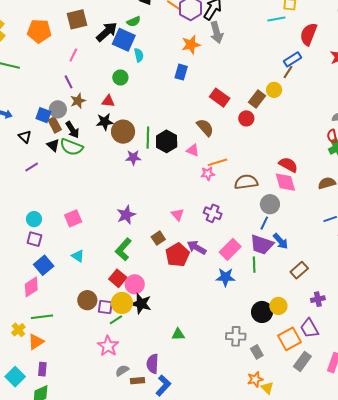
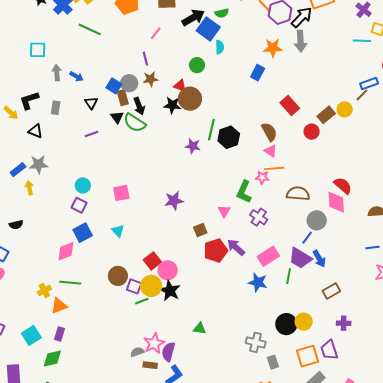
brown circle: (123, 132) -> (190, 99), moved
pink triangle: (193, 150) -> (271, 151), moved
green L-shape: (123, 249) -> (244, 192), moved, turned -30
pink star: (108, 346) -> (154, 343), moved

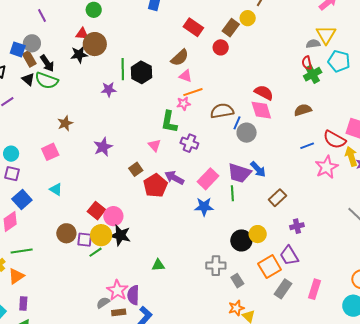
brown star: (151, 79) -> (65, 123), moved
brown semicircle: (269, 132) -> (180, 58), turned 90
blue line: (307, 238) -> (237, 123), moved

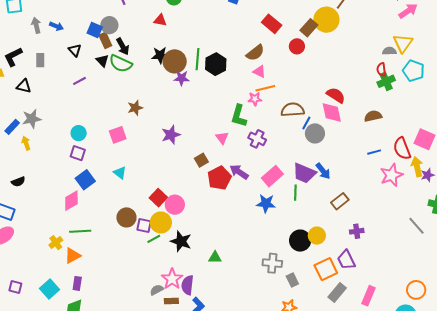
yellow circle: (248, 18) -> (326, 20), size x1.6
brown circle: (95, 44) -> (175, 61), moved
black star: (79, 54) -> (160, 55), moved
red semicircle: (335, 140) -> (402, 148), turned 35
black star: (120, 235) -> (181, 241), moved

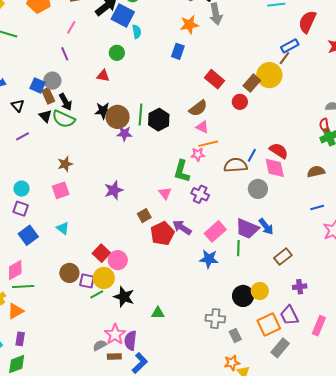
brown star: (135, 108) -> (65, 164), moved
blue line: (306, 123) -> (252, 155), moved
pink diamond: (71, 201) -> (15, 270), moved
pink rectangle: (368, 296) -> (319, 326), moved

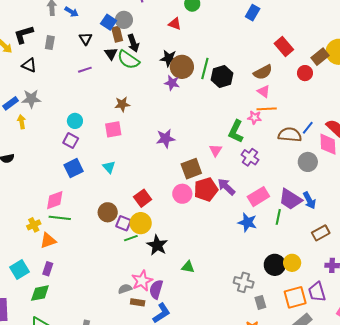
purple star: (124, 134) -> (172, 83), moved
brown square: (144, 216) -> (191, 169), size x1.5
pink circle: (118, 260) -> (182, 194), moved

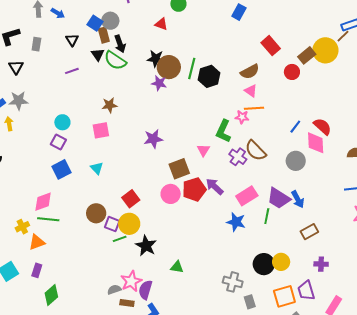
black triangle: (29, 65) -> (16, 67), turned 35
brown semicircle: (290, 135) -> (256, 151), moved, turned -140
green diamond: (40, 293) -> (51, 295), moved, turned -30

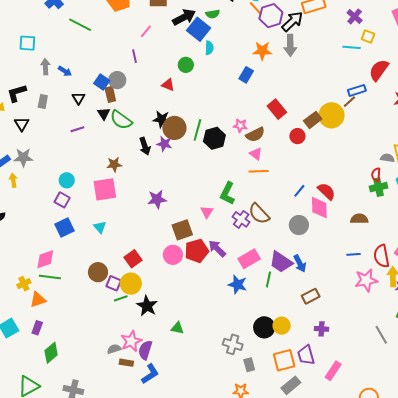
black arrow: (120, 44) -> (145, 146), moved
pink star: (242, 117) -> (240, 126), moved
pink square: (101, 130) -> (105, 189), size x1.4

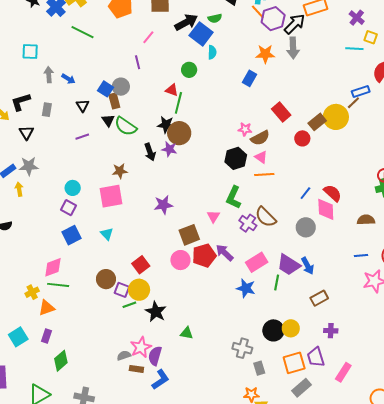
green line: (197, 130) -> (178, 103), moved
black hexagon: (214, 138) -> (236, 158), moved

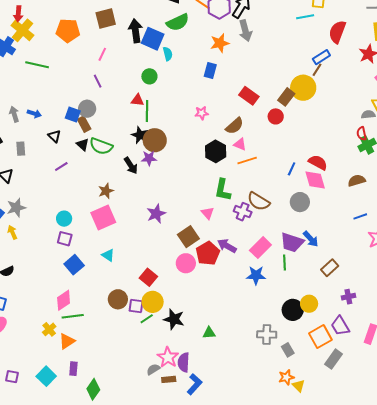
green semicircle: (215, 18) -> (178, 22), moved, size x1.6
black arrow: (186, 22) -> (135, 31), turned -55
black star: (166, 125) -> (140, 135), turned 30
pink star: (245, 129) -> (202, 113), moved

